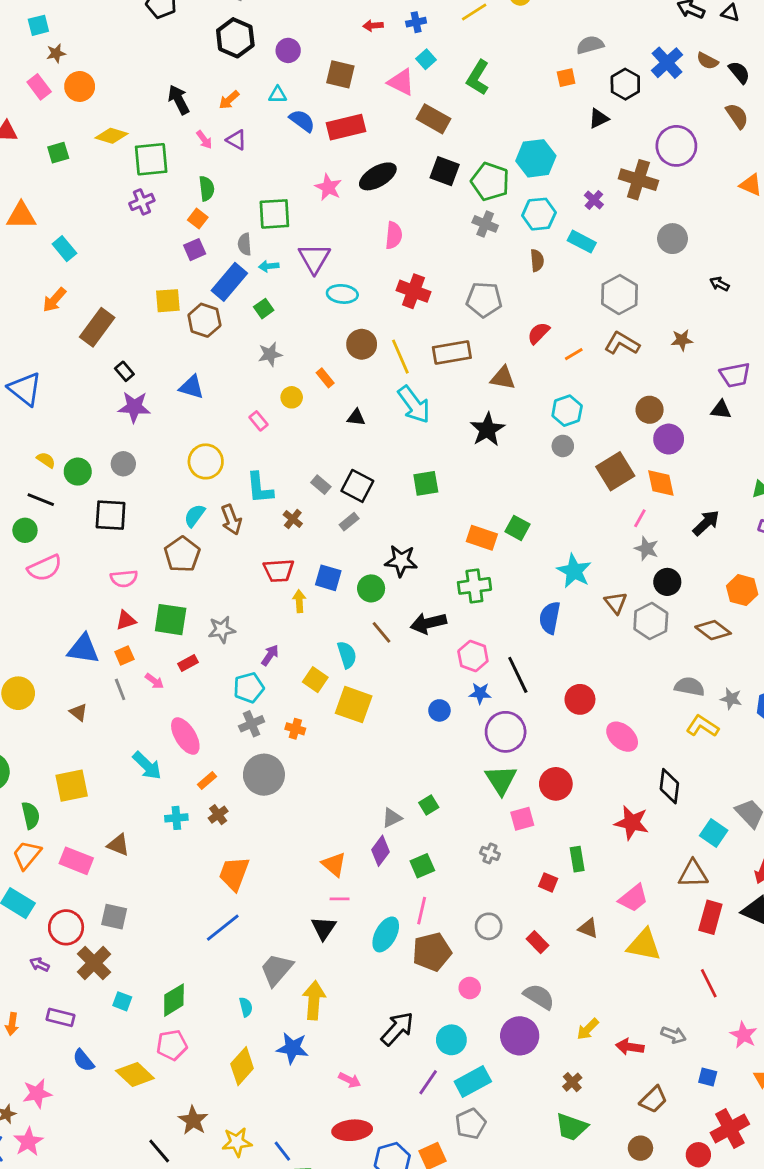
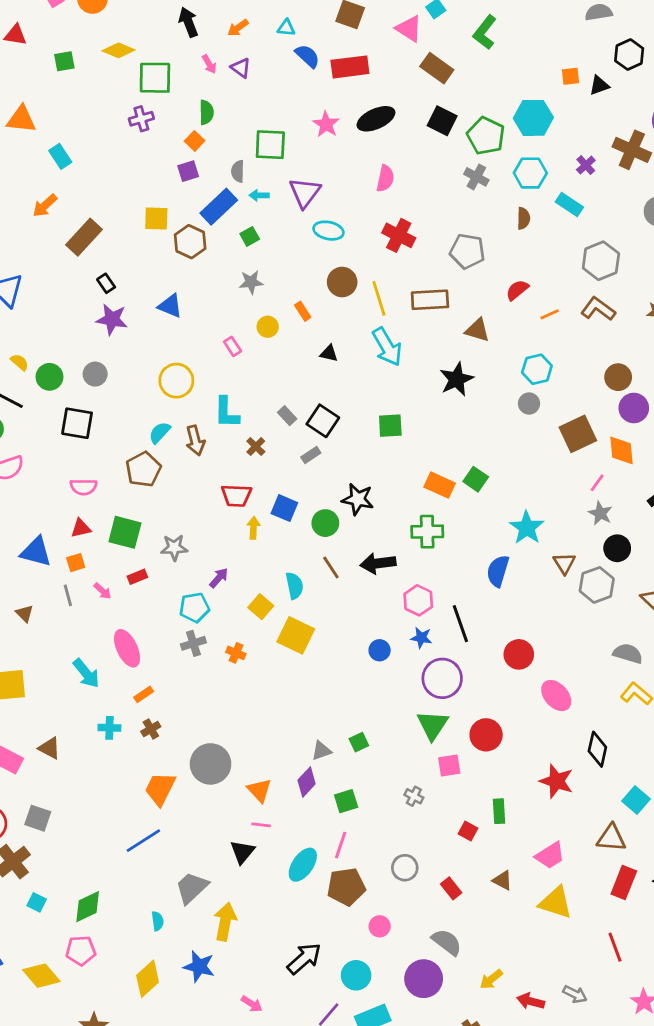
orange square: (566, 78) -> (570, 76), moved
gray circle: (264, 775) -> (211, 764), moved

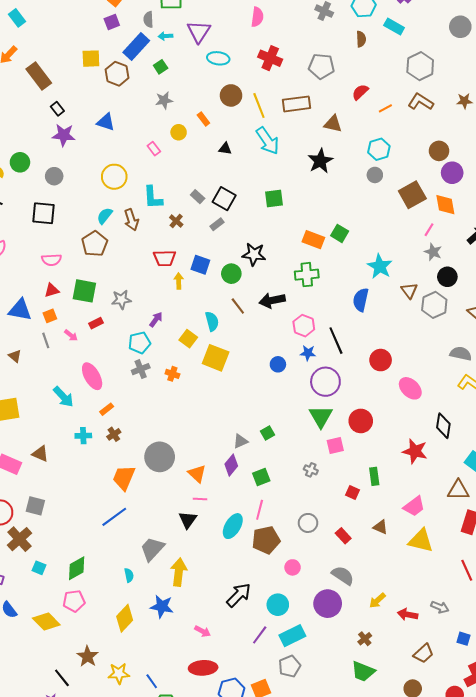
brown rectangle: (84, 237) -> (39, 76), turned -76
green circle: (49, 377) -> (20, 162), moved

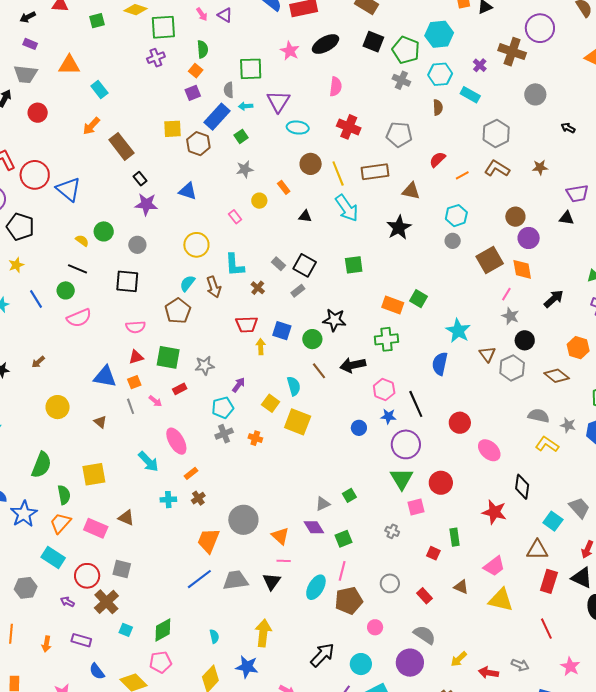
purple diamond: (231, 465) -> (314, 527), turned -70
gray trapezoid: (152, 549) -> (235, 580), moved, turned 40

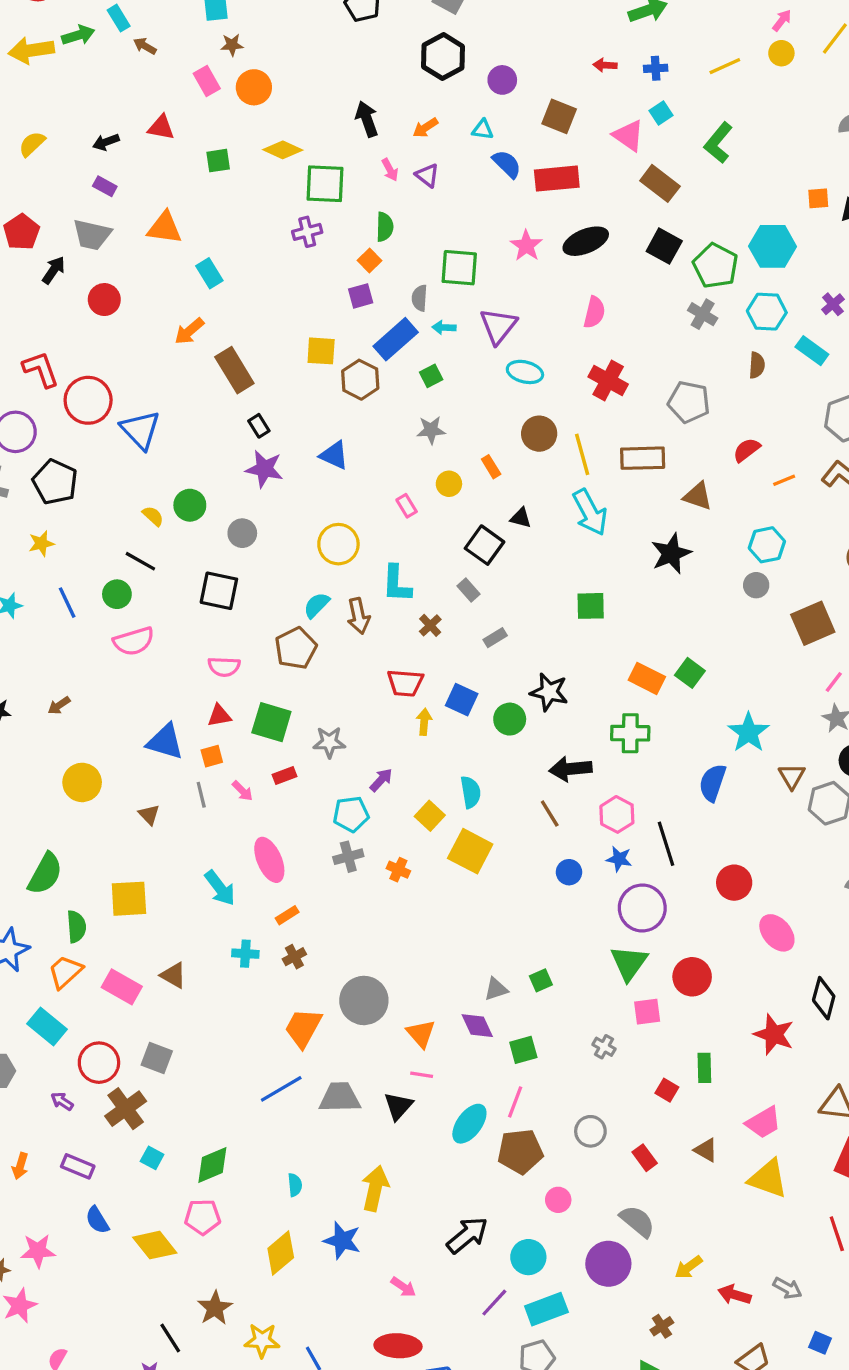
black square: (305, 265) -> (484, 545), moved
brown line: (319, 371) -> (550, 814), moved

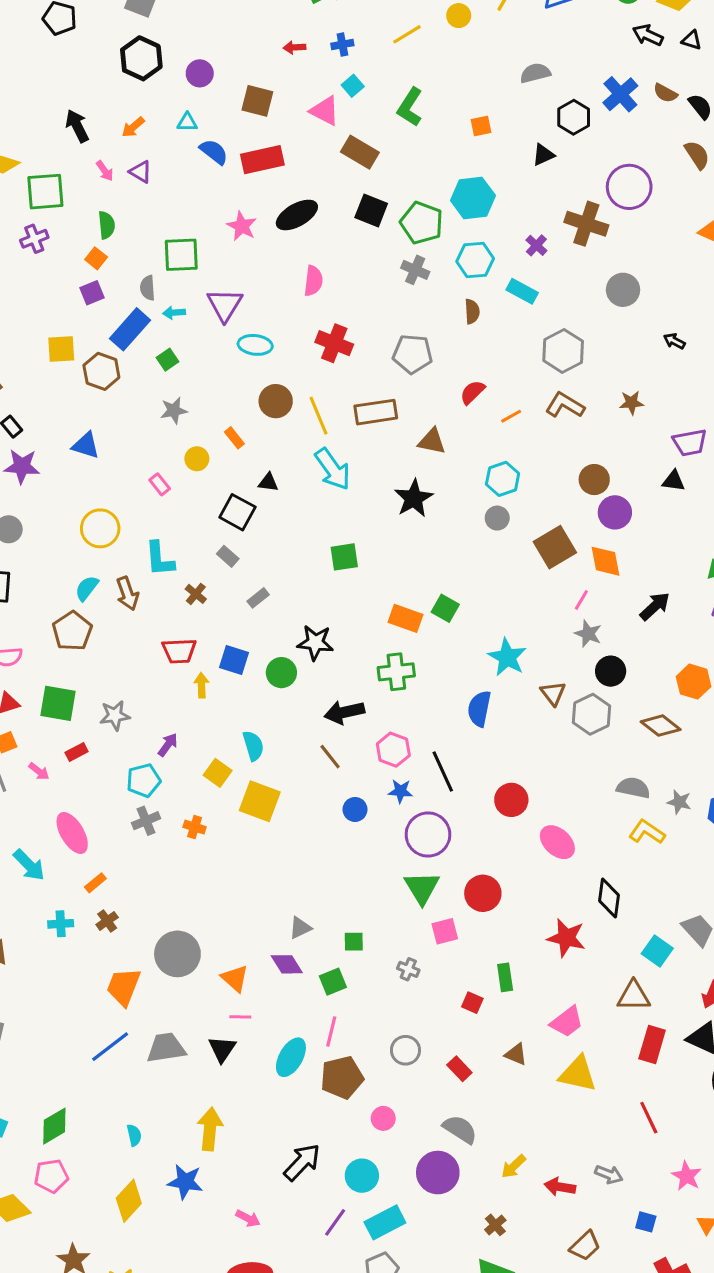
orange square: (818, 198) -> (481, 126), moved
green square: (541, 980) -> (354, 942), moved, turned 30

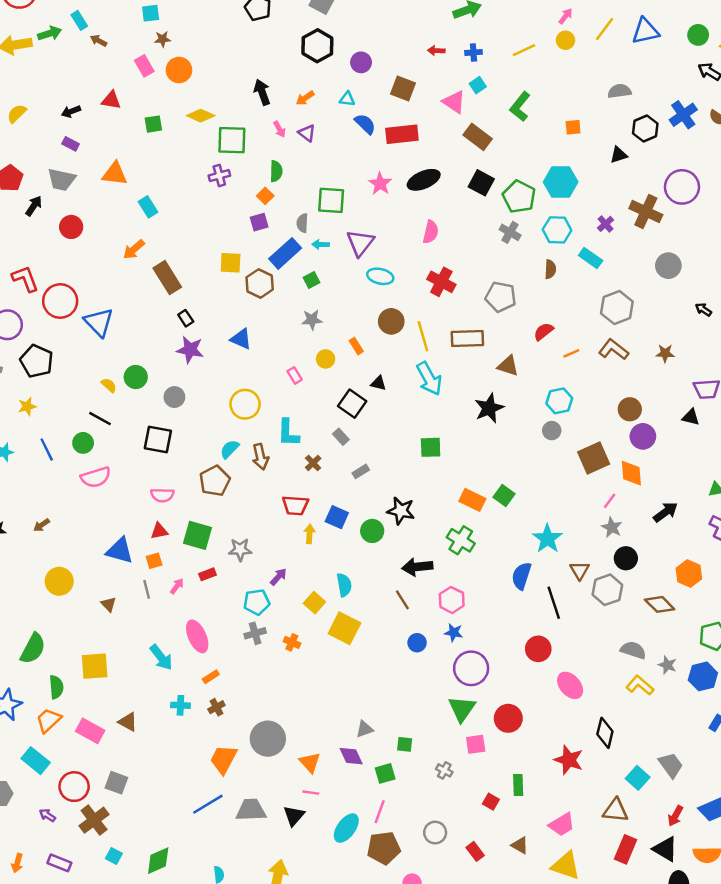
green cross: (396, 672) -> (461, 540), turned 32
pink arrow: (39, 771) -> (177, 586), turned -98
black line: (443, 771) -> (554, 603), moved

